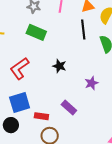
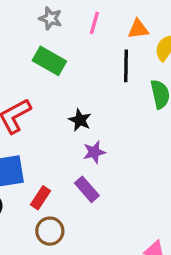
purple star: (91, 83) -> (94, 152), moved
red rectangle: (41, 116) -> (41, 198), turned -72

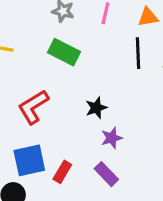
black star: (80, 120) -> (96, 108), turned 30
red rectangle: (41, 198) -> (62, 172), moved

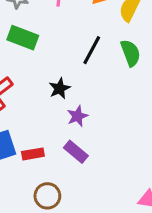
black line: (138, 53) -> (92, 50), moved, turned 36
red rectangle: (62, 172) -> (33, 154), turned 55

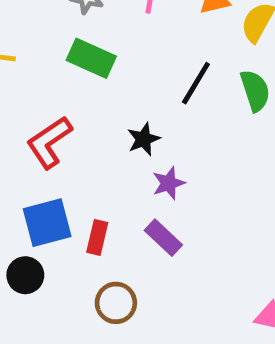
red rectangle: (33, 154) -> (97, 237), turned -70

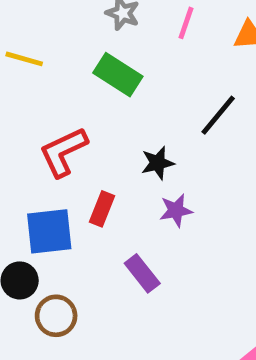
red rectangle: (97, 237) -> (102, 209), moved
purple rectangle: (163, 238) -> (142, 273), moved
brown circle: (116, 303) -> (56, 316), moved

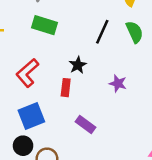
red rectangle: (102, 209) -> (66, 88), moved
purple star: (176, 210) -> (118, 83), moved, turned -30

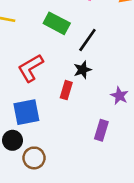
black line: (102, 32) -> (87, 40), moved
purple rectangle: (86, 125) -> (101, 130), moved, turned 60

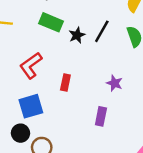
black line: (87, 40) -> (102, 31), moved
black star: (83, 70) -> (77, 35), moved

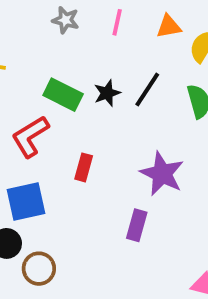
green rectangle: (51, 22) -> (63, 95), moved
purple star: (115, 83) -> (162, 174), size x1.6

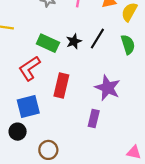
red rectangle: (84, 167) -> (61, 86), size x1.5
brown circle: (39, 269) -> (48, 150), moved

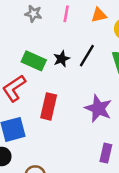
purple rectangle: (94, 118) -> (106, 153), moved

